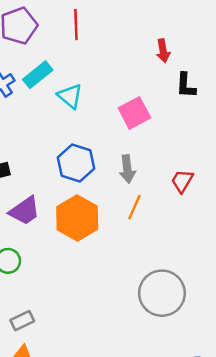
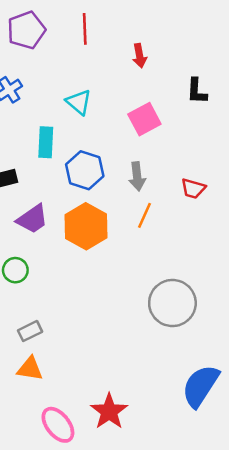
red arrow: (163, 51) -> (140, 56), moved
cyan rectangle: (38, 75) -> (46, 142), moved, turned -48
red trapezoid: (182, 181) -> (193, 189), turned -105

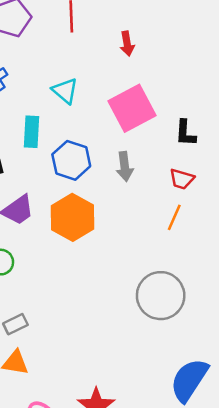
black L-shape: (197, 91) -> (185, 133), moved
pink square: (144, 119) -> (132, 108), size x1.4
orange line: (144, 215) -> (174, 217), moved

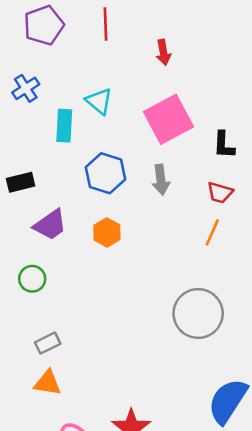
cyan rectangle: (32, 132) -> (64, 126), moved
orange hexagon: (73, 217) -> (107, 232), size x0.6

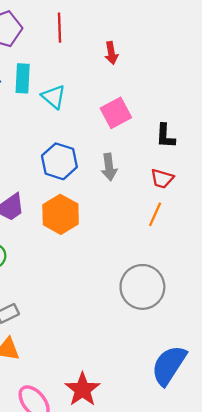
pink square: (169, 119) -> (116, 113), size x0.7
cyan rectangle: (64, 126) -> (23, 78), moved
orange hexagon: (107, 232) -> (61, 214), size x1.5

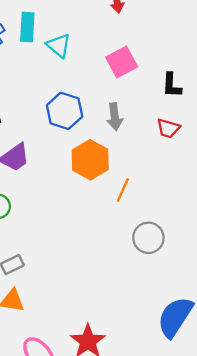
orange hexagon: (61, 214) -> (90, 160), moved
orange line: (155, 214) -> (123, 190), moved
gray circle: (142, 287) -> (148, 238), size x0.7

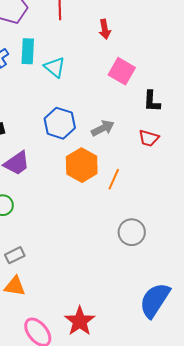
pink square: (122, 62) -> (122, 71), moved, turned -32
gray arrow: (115, 117) -> (103, 128), turned -110
orange line: (123, 190) -> (114, 179), moved

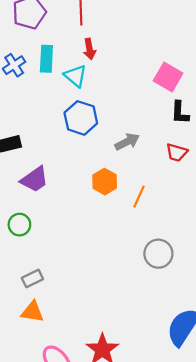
red arrow: (105, 29) -> (89, 49), moved
pink square: (122, 71) -> (168, 77), moved
blue hexagon: (60, 123) -> (81, 118), moved
orange hexagon: (82, 165) -> (105, 182), size x0.7

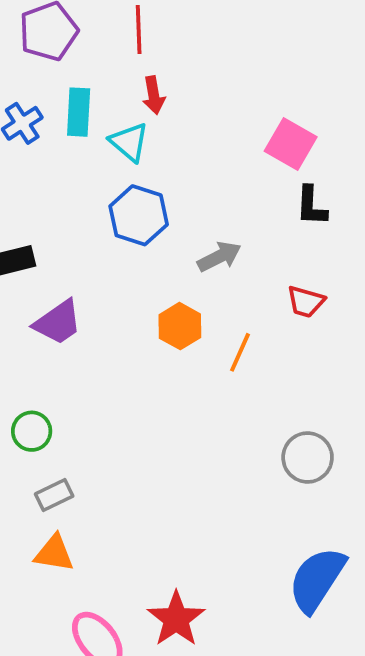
red trapezoid: (177, 152) -> (306, 302), moved
green circle: (19, 225) -> (32, 431), moved
gray circle: (158, 254) -> (308, 457), moved

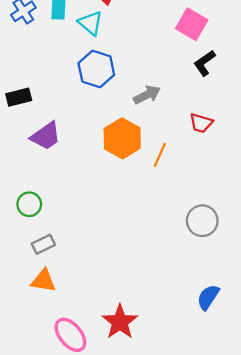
black L-shape: (311, 206) -> (205, 63), turned 52
orange hexagon: (180, 326) -> (122, 138), size x1.4
blue semicircle: (317, 580) -> (208, 297), size x0.6

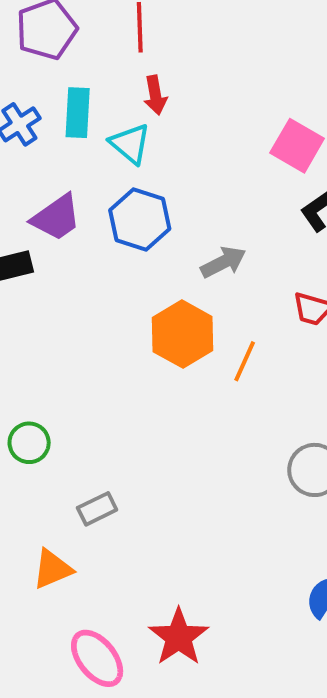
purple trapezoid: (46, 136) -> (56, 218), moved
gray rectangle: (43, 244) -> (97, 509), moved
orange triangle: (43, 281) -> (52, 569), turned -32

